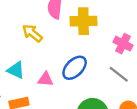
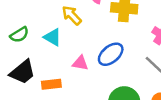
cyan triangle: (16, 70) -> (53, 37), moved

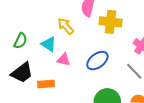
green semicircle: (19, 35) -> (20, 41), turned -35
pink triangle: (80, 63) -> (64, 60), moved

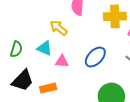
yellow cross: (111, 22) -> (115, 16), moved

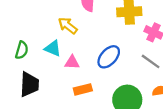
black trapezoid: (23, 81) -> (29, 84), turned -40
orange rectangle: (48, 88) -> (83, 89), moved

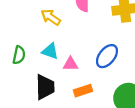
yellow arrow: (68, 26) -> (51, 17), moved
black trapezoid: (29, 84) -> (45, 87), moved

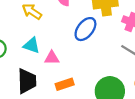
blue ellipse: (107, 56) -> (85, 29), moved

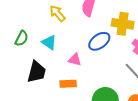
pink triangle: (52, 58) -> (75, 60), moved

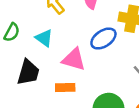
pink triangle: (75, 60) -> (74, 59), size x1.5

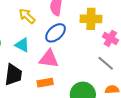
blue ellipse: (103, 39) -> (56, 33), moved

